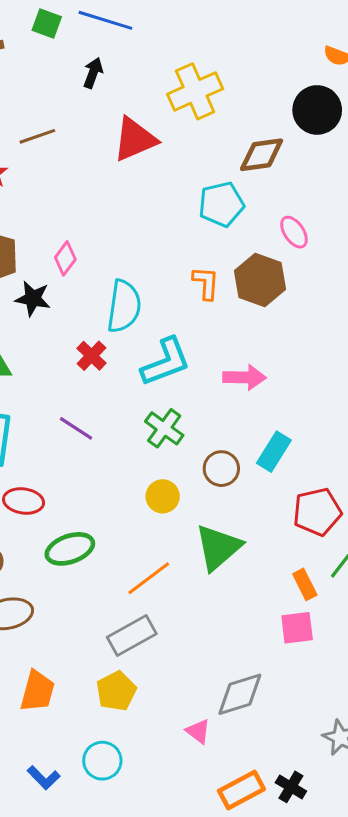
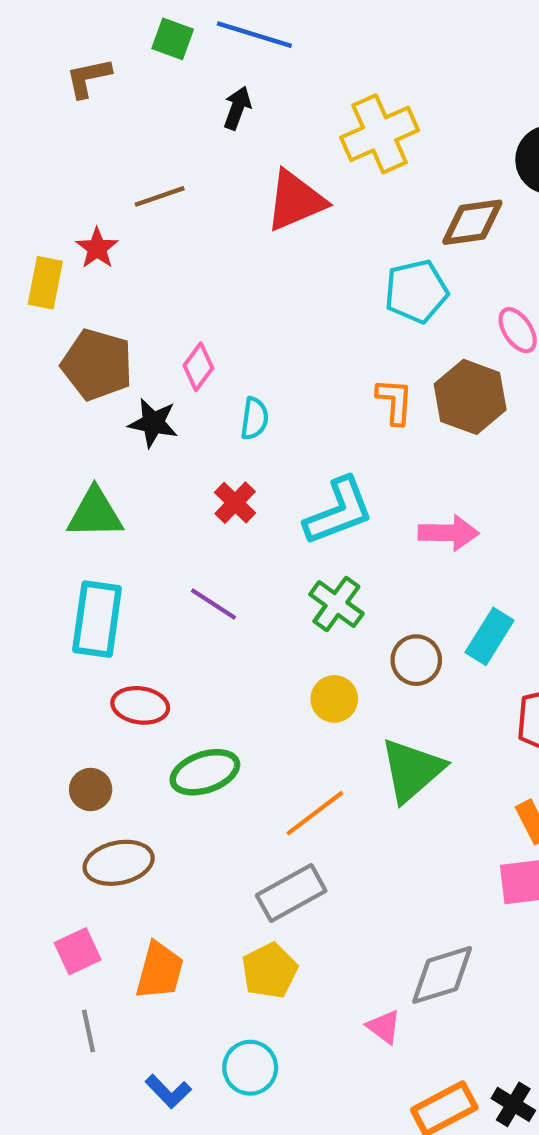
cyan semicircle: (124, 306) -> (254, 419), moved, size x0.6

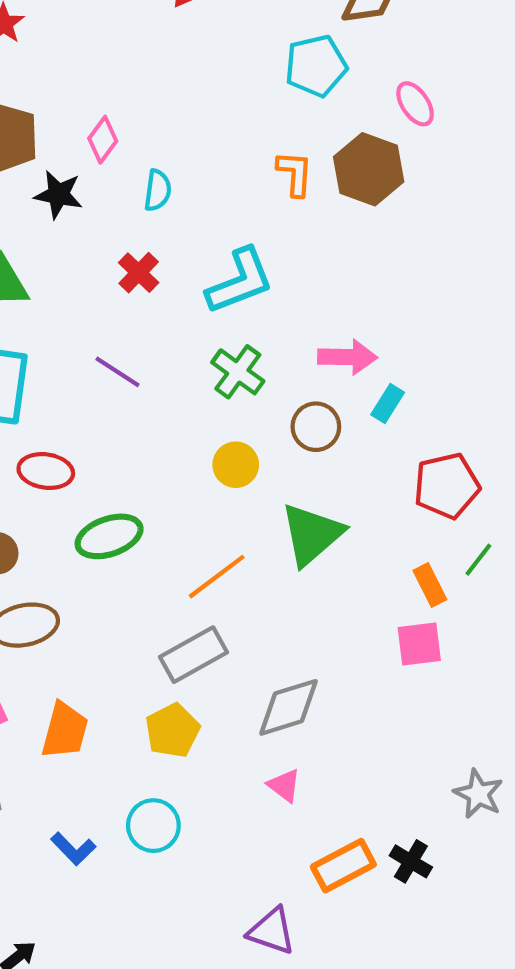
pink arrow: (449, 533) -> (348, 357), moved
cyan rectangle: (490, 636) -> (388, 403), size x0.7
gray diamond: (442, 975) -> (288, 707), moved

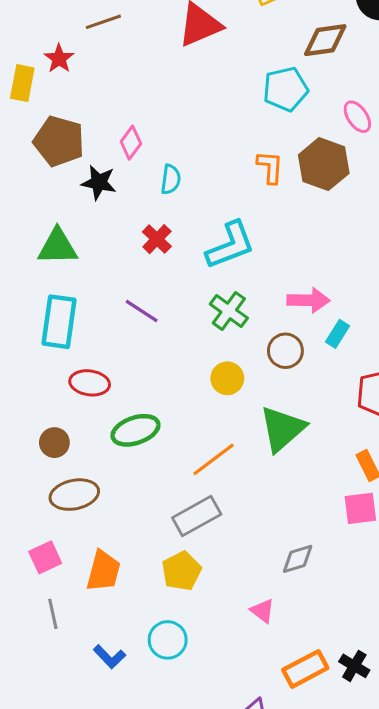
gray diamond: (288, 707) -> (298, 559), moved, size x0.7

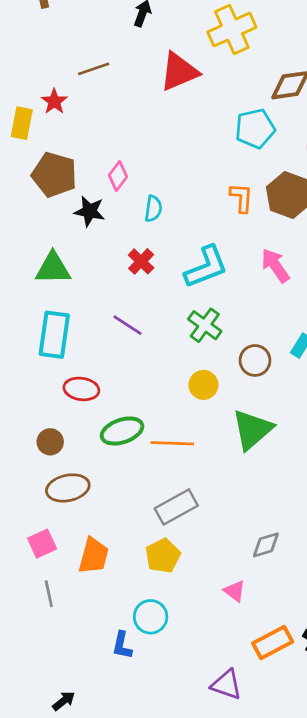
pink arrow: (308, 300) -> (275, 266), moved, turned -126
orange line: (214, 459) -> (172, 443), moved, turned 39
blue L-shape: (110, 657) -> (122, 645), moved, turned 56

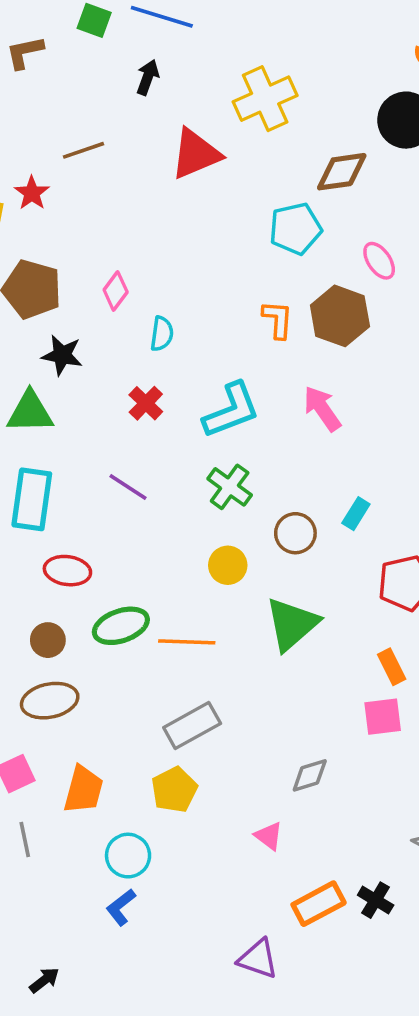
black star: (90, 211) -> (62, 355), moved
brown circle: (50, 442) -> (48, 640), moved
cyan circle: (151, 617) -> (128, 856), moved
blue L-shape: (122, 645) -> (121, 907), turned 40

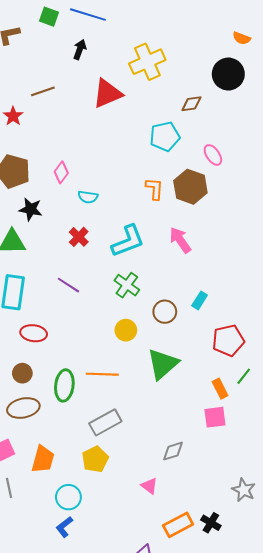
brown diamond: (342, 172) -> (191, 104), size x0.7
cyan semicircle: (162, 334) -> (88, 197), turned 90
green ellipse: (121, 626) -> (64, 385), moved, turned -64

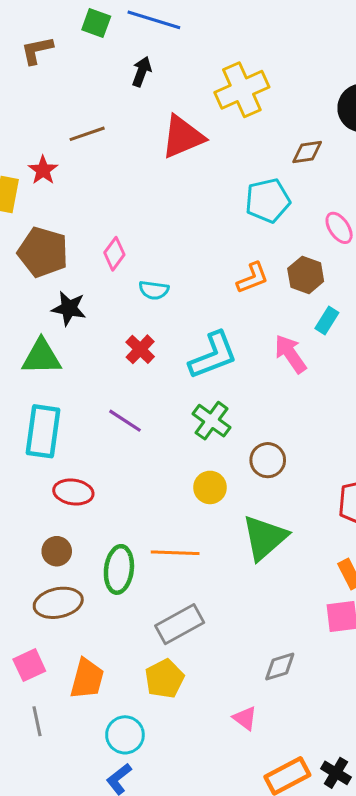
brown hexagon: (190, 187) -> (306, 275), size x0.7
orange L-shape: (155, 189) -> (253, 278), turned 65
cyan rectangle: (200, 300) -> (327, 320), moved

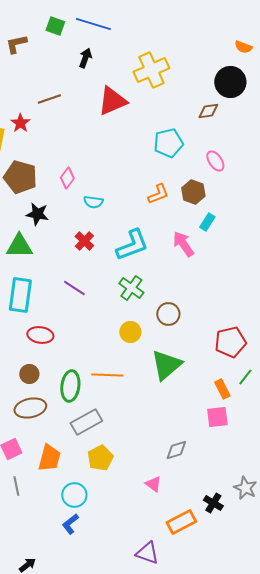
brown diamond: (307, 152) -> (208, 111), moved
gray rectangle: (180, 624) -> (86, 422), moved
black cross: (336, 773) -> (213, 503), moved

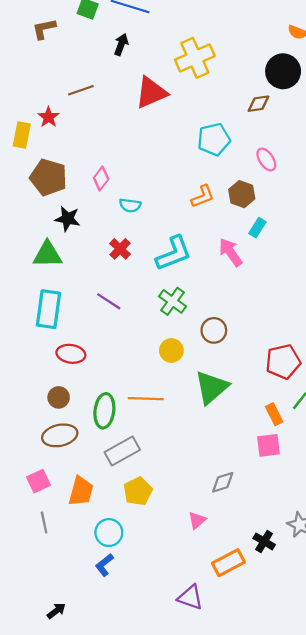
pink triangle: (153, 484) -> (197, 520), turned 42

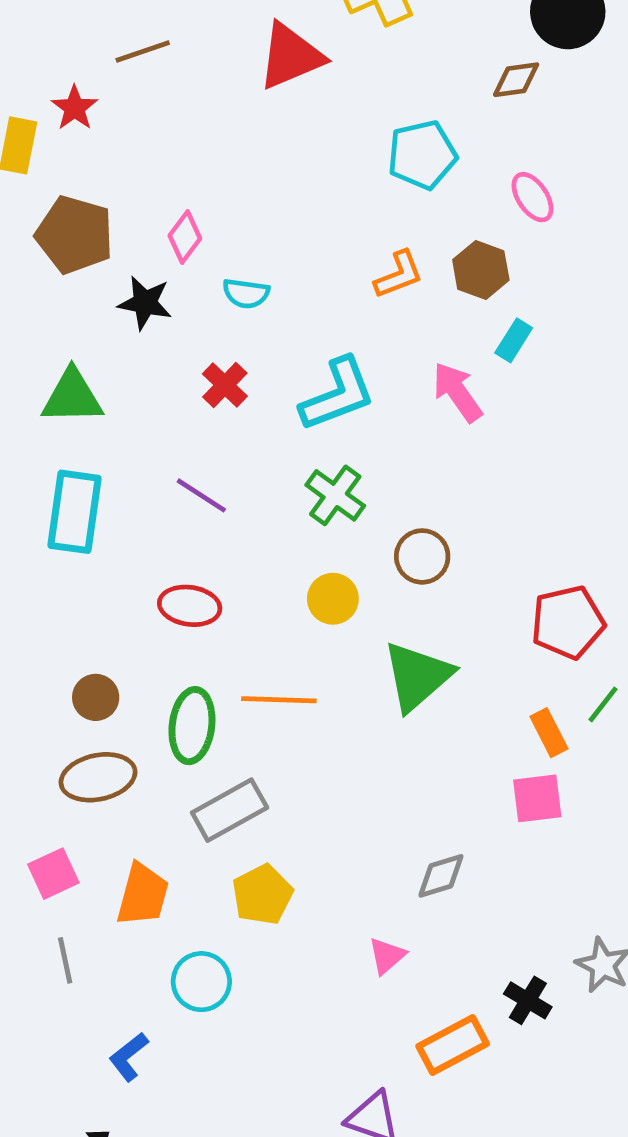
black star: (68, 219) -> (145, 303), moved
red ellipse: (71, 354) -> (190, 606), moved
blue L-shape: (104, 565) -> (129, 1057), moved

